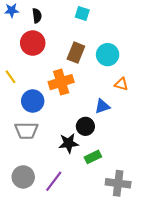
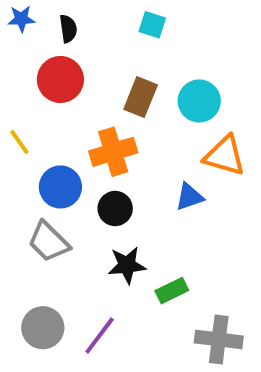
orange triangle: (121, 84) -> (225, 156), size x1.6
black circle: (85, 126) -> (115, 208), moved
gray trapezoid: (26, 131) -> (49, 242), turned 45

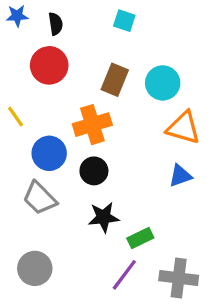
blue triangle: (189, 197) -> (180, 176), moved
purple line: (100, 336) -> (124, 275), moved

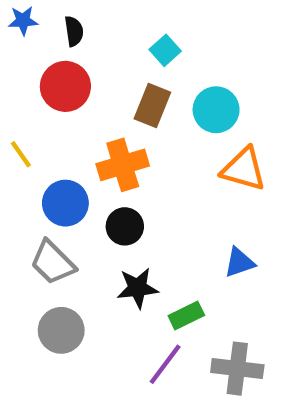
cyan square: (124, 21) -> (165, 50), moved, turned 30
blue triangle: (180, 176) -> (239, 262), moved
gray circle: (35, 268) -> (61, 330), moved

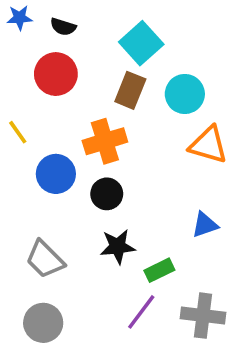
black semicircle: (74, 31) -> (63, 27), turned 115
cyan square: (165, 50) -> (141, 43), size x1.6
gray trapezoid: (53, 262) -> (45, 259), moved
gray circle: (61, 330) -> (43, 323), moved

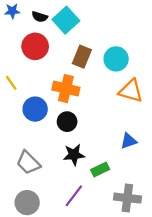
cyan square: (141, 43) -> (66, 20), moved
orange cross: (105, 141) -> (66, 89), turned 30
purple line: (141, 312) -> (74, 196), moved

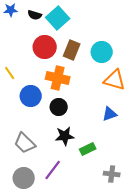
red circle: (35, 46) -> (45, 47), moved
blue triangle: (129, 141) -> (110, 114), moved
purple line: (74, 196) -> (53, 170), moved
gray cross: (127, 198) -> (112, 174), size x0.7

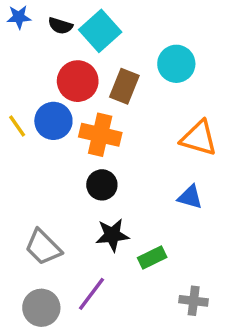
cyan circle: (102, 52) -> (176, 64), moved
blue circle: (31, 96) -> (53, 121), moved
blue triangle: (110, 114) -> (190, 197), turned 35

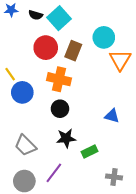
blue circle: (53, 121) -> (22, 92), moved
orange triangle: (199, 138) -> (120, 60), moved, turned 45

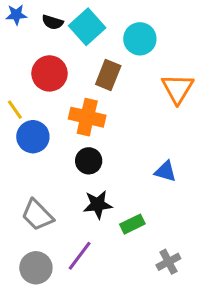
cyan circle: (104, 37) -> (140, 39), moved
red circle: (46, 48) -> (49, 73), moved
gray cross: (114, 177) -> (168, 262), turned -35

